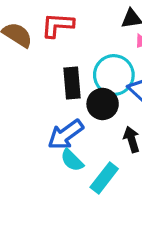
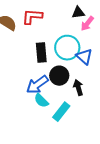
black circle: (103, 104) -> (59, 76), moved

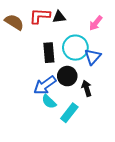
black triangle: (78, 13) -> (59, 17), moved
blue triangle: (84, 57) -> (93, 57), turned 30

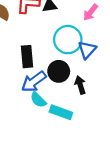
black rectangle: (49, 53) -> (27, 57), moved
cyan rectangle: (69, 113) -> (61, 112), turned 72

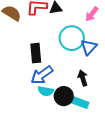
black circle: (59, 71) -> (64, 96), moved
cyan semicircle: (38, 100) -> (46, 91), turned -35
cyan rectangle: (61, 112) -> (79, 102), moved

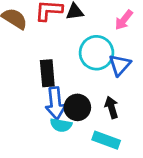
blue arrow: (42, 75) -> (56, 103), turned -60
black circle: (64, 96) -> (77, 107), moved

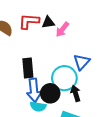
pink arrow: (124, 20) -> (62, 29), moved
cyan circle: (96, 53) -> (64, 78), moved

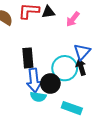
pink arrow: (62, 29) -> (73, 19), moved
black arrow: (76, 93) -> (81, 67), moved

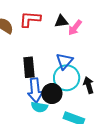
black triangle: (48, 12) -> (61, 21), moved
blue triangle: (82, 52) -> (64, 61), moved
black arrow: (81, 67) -> (89, 85), moved

